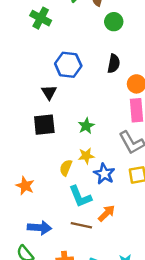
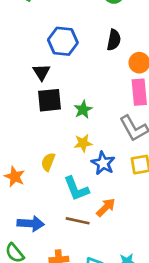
black square: (44, 125) -> (49, 100), moved
yellow semicircle: (66, 168) -> (48, 162), moved

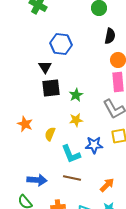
black semicircle: (114, 40) -> (110, 36), moved
blue star: (103, 163) -> (94, 145), moved, turned -30
orange star: (15, 177) -> (25, 124), moved
orange arrow: (106, 207) -> (107, 185), moved

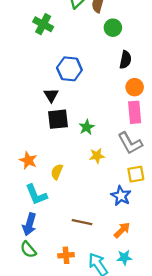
yellow star: (76, 120) -> (97, 156), moved
blue star: (94, 145) -> (121, 196), moved, turned 30
cyan L-shape: (71, 154) -> (36, 195), moved
blue arrow: (37, 180) -> (29, 224), moved, turned 102

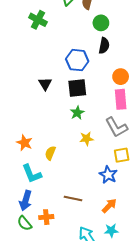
black semicircle: (125, 60) -> (104, 46), moved
blue hexagon: (69, 69) -> (77, 60), moved
black square: (58, 119) -> (77, 88), moved
orange cross: (66, 255) -> (46, 217), moved

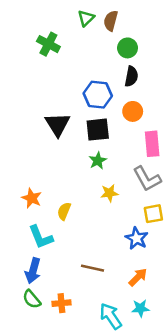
orange circle: (121, 77) -> (133, 111), moved
black triangle: (45, 84) -> (58, 124), size x1.5
orange cross: (46, 217) -> (61, 303), moved

